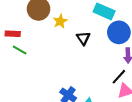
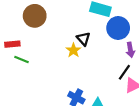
yellow star: (60, 21) -> (73, 50), moved

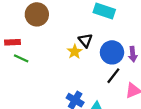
blue circle: (118, 28) -> (112, 52), moved
black line: (124, 72) -> (113, 76), moved

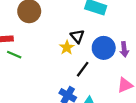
black line: (113, 76) -> (83, 69), moved

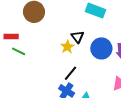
black line: (83, 69) -> (70, 73), moved

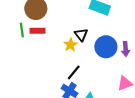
red rectangle: (11, 37) -> (38, 31), moved
green line: (19, 51) -> (22, 30), moved, turned 56

